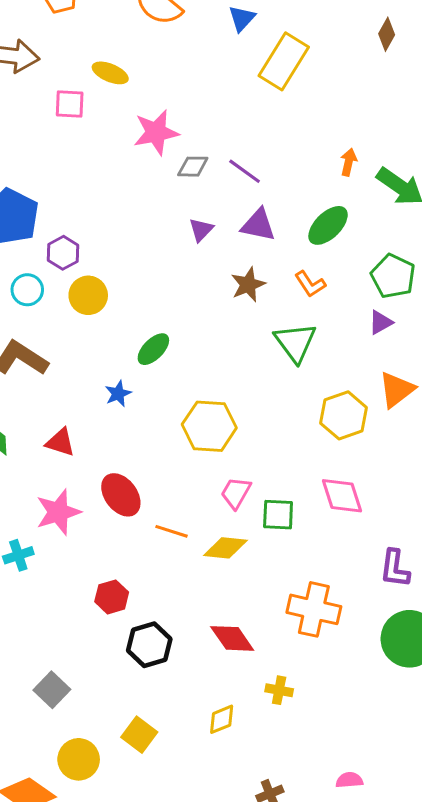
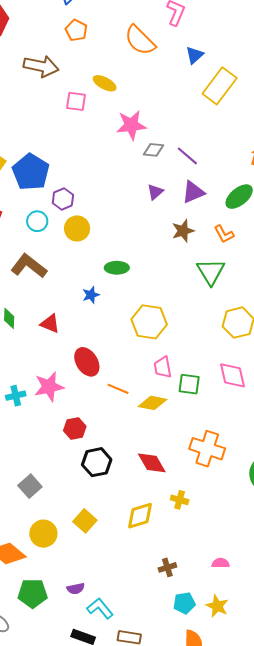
purple triangle: (258, 225) -> (193, 192), turned -40
green ellipse: (153, 349) -> (117, 268), turned 40
pink trapezoid: (236, 493) -> (163, 367), turned -45
pink star: (58, 512) -> (49, 387), moved
yellow diamond: (222, 719) -> (140, 516), size x1.4

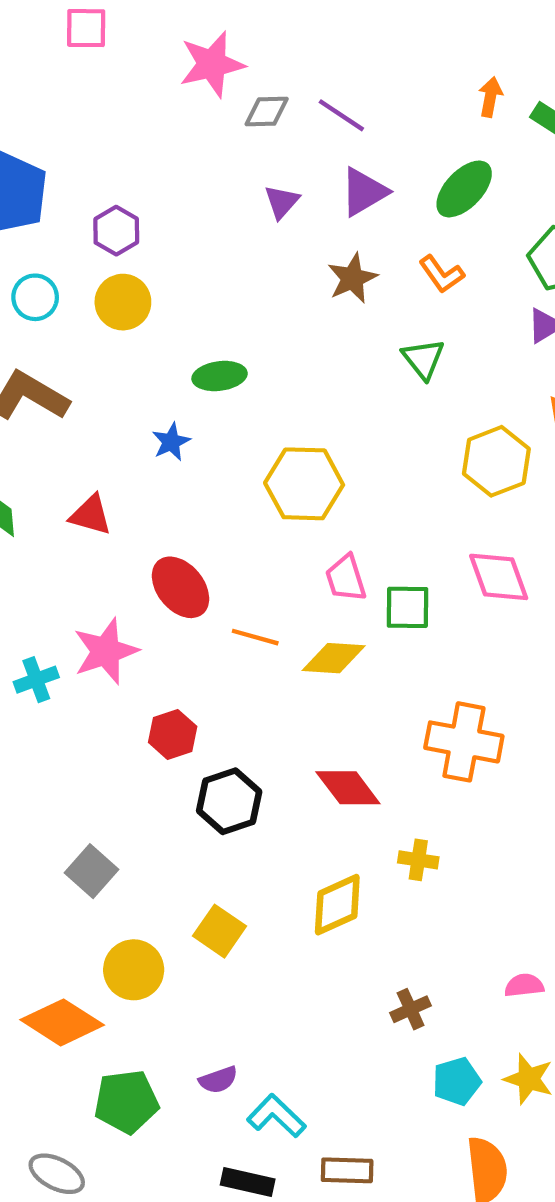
purple hexagon: (63, 199) -> (116, 231), moved
green triangle: (211, 272) -> (423, 359), size x0.7

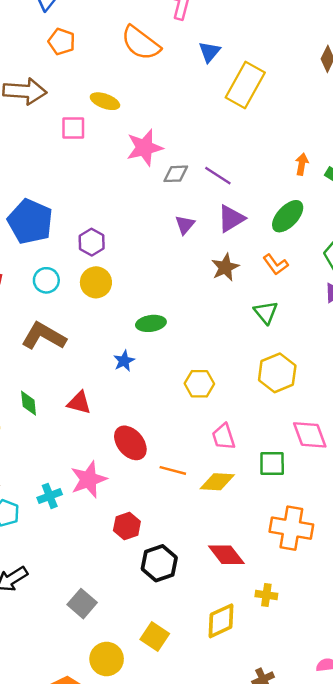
yellow hexagon: (496, 461) -> (277, 373), moved
yellow hexagon: (304, 484) -> (199, 384), size x0.7
green square: (408, 607) -> (272, 464), moved

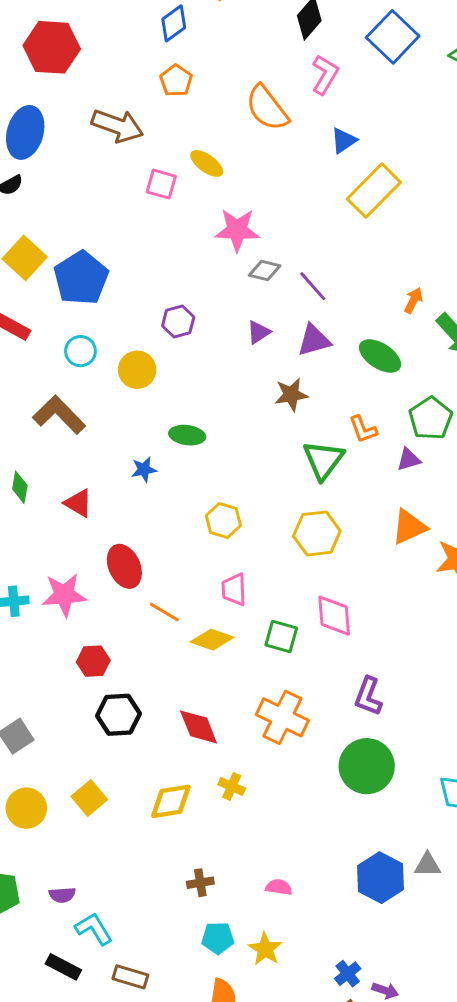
green ellipse: (288, 216) -> (380, 356), turned 64
purple hexagon: (92, 242) -> (178, 321), moved
orange L-shape: (275, 264) -> (363, 429), moved
green triangle: (266, 312) -> (323, 460), size x1.4

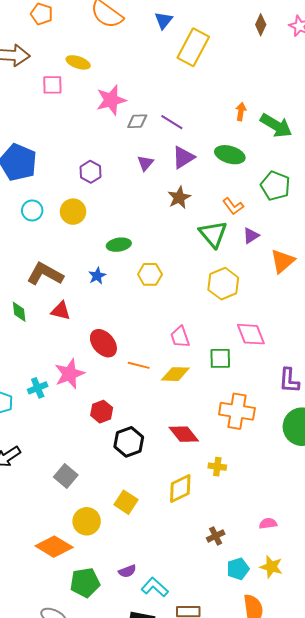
brown L-shape: (59, 415) -> (45, 274), moved
purple triangle: (409, 460) -> (251, 236), moved
yellow hexagon: (223, 520) -> (150, 274), moved

